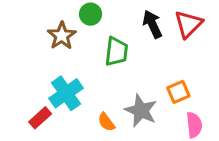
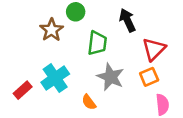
red triangle: (188, 24) -> (154, 49), moved
gray star: (141, 111) -> (111, 77), moved
red rectangle: (40, 118) -> (23, 90), moved

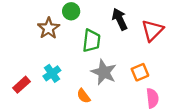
red triangle: (154, 49) -> (152, 30), moved
cyan cross: (55, 78) -> (52, 73), size x0.7

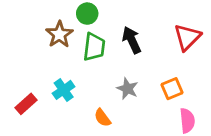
black arrow: (120, 19) -> (132, 40), moved
green trapezoid: (91, 41) -> (94, 47), moved
gray star: (104, 72) -> (127, 89), size x0.7

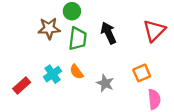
brown star: (59, 34) -> (49, 28), turned 30
gray star: (127, 89) -> (105, 83), moved
orange semicircle: (102, 118) -> (77, 72), moved

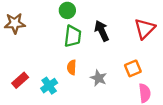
brown star: (49, 28) -> (15, 23), moved
orange semicircle: (77, 72) -> (72, 67), turned 40
cyan cross: (52, 74) -> (49, 86), moved

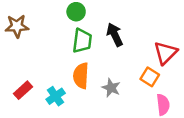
red triangle: (145, 29) -> (165, 53), moved
orange semicircle: (72, 67) -> (81, 76), size x1.5
orange square: (133, 68) -> (150, 77), turned -35

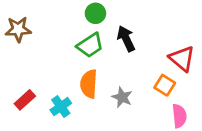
green circle: (76, 12) -> (95, 13), moved
green trapezoid: (82, 41) -> (90, 45), turned 50
red triangle: (165, 53) -> (182, 59), turned -35

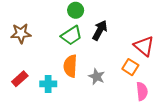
brown star: (18, 29) -> (21, 33), moved
black arrow: (126, 39) -> (100, 30), turned 54
cyan cross: (61, 107) -> (48, 84), turned 35

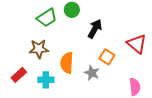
brown star: (21, 33) -> (39, 49), moved
green trapezoid: (71, 36) -> (47, 18), moved
orange square: (130, 67) -> (107, 57), moved

